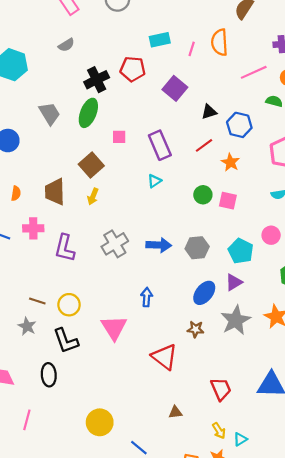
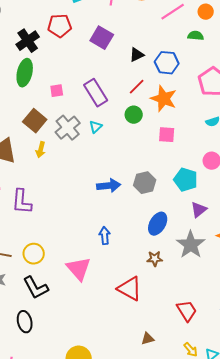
orange star: (230, 162) -> (164, 99), size x1.5
green circle: (203, 195) -> (134, 115), moved
gray cross: (115, 244) -> (68, 128), moved
purple triangle: (234, 282) -> (199, 210), moved

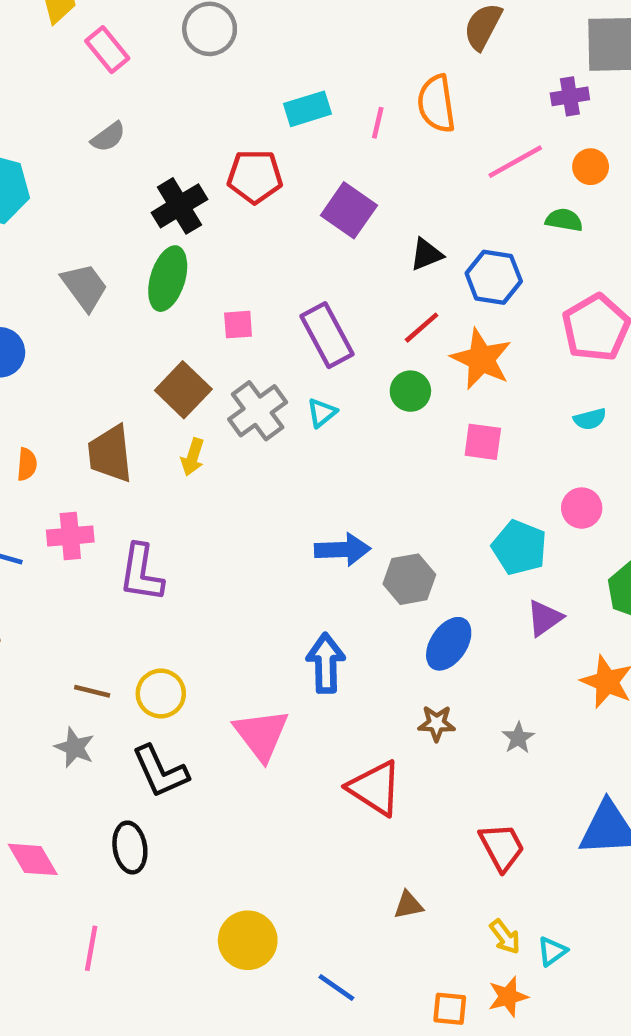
gray hexagon: (145, 183) -> (409, 579), moved
blue arrow: (105, 236) -> (326, 663), size x1.4
gray star: (191, 245) -> (518, 738), moved, size x0.5

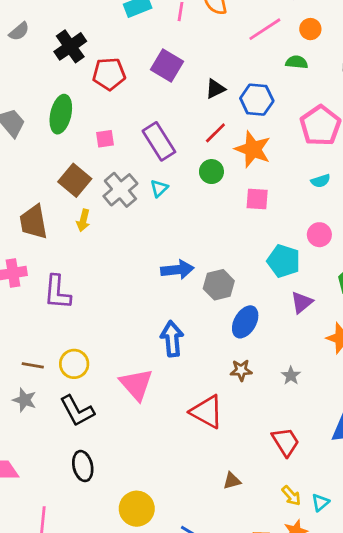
red pentagon: (255, 176) -> (109, 74), moved
black cross: (179, 206) -> (70, 46), moved
black ellipse: (130, 848) -> (83, 466), moved

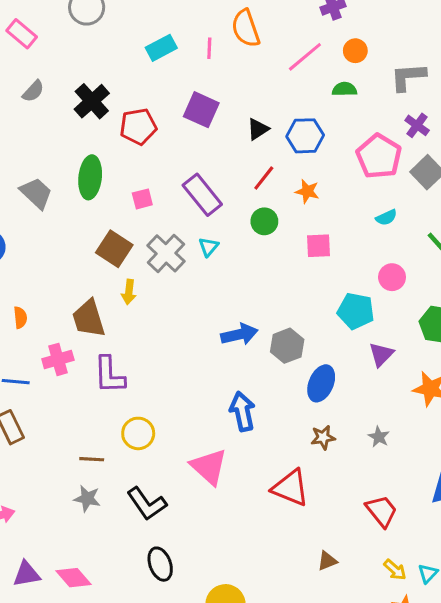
orange star: (253, 149) -> (307, 191), size x0.6
brown trapezoid: (34, 222) -> (89, 319), moved
yellow circle: (74, 364) -> (138, 433), moved

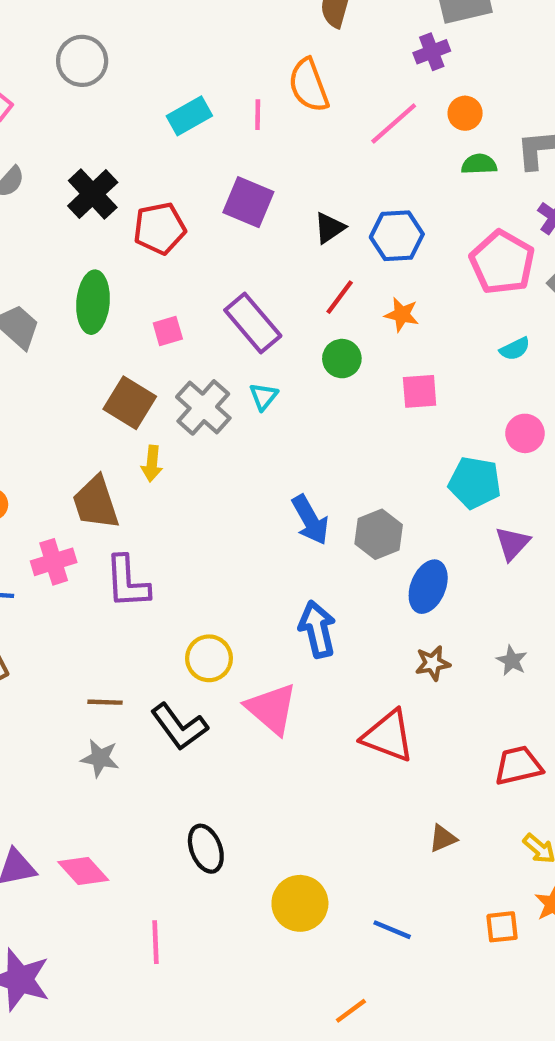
green semicircle: (344, 89) -> (479, 164), moved
blue arrow: (239, 334) -> (310, 520), turned 75
yellow circle: (138, 433) -> (209, 658), moved
black L-shape: (147, 504) -> (179, 727), moved
red trapezoid: (382, 511) -> (518, 766), turned -63

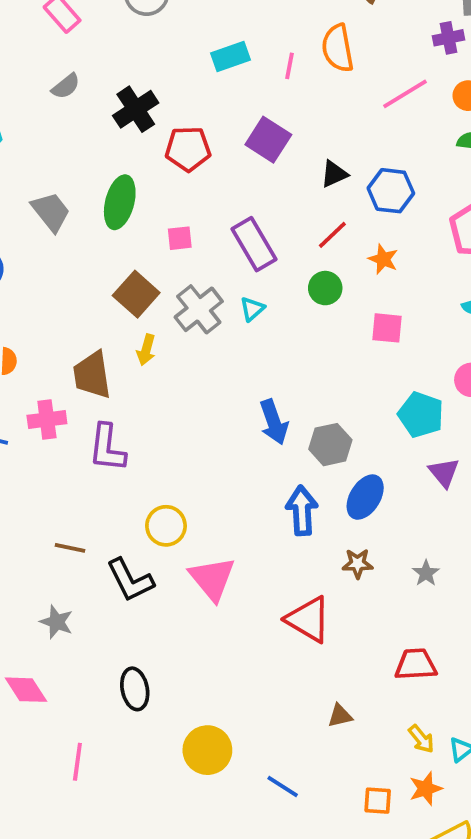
purple triangle: (512, 543) -> (444, 473), turned -32
blue arrow: (317, 629) -> (302, 511), moved
gray star: (100, 758) -> (57, 622), moved

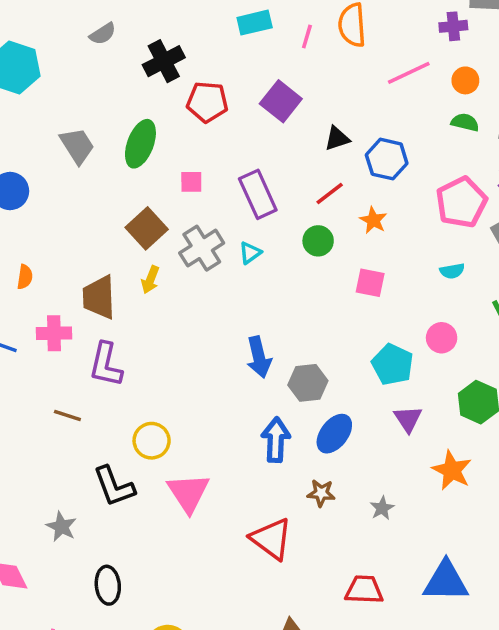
brown line: (70, 548) -> (67, 415), moved
gray star: (57, 622) -> (61, 527), moved

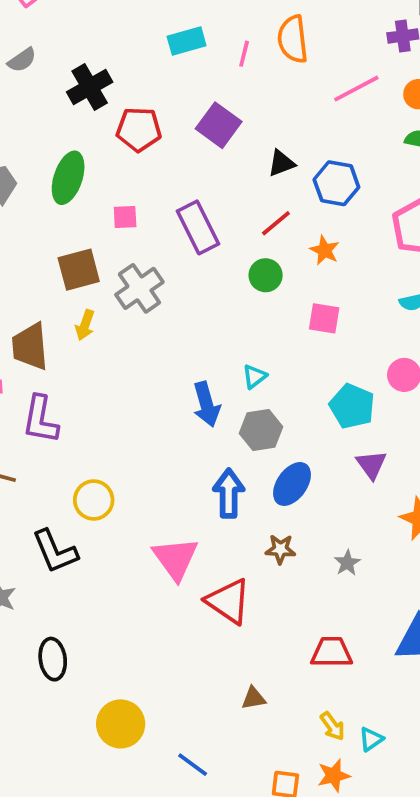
brown square: (147, 228) -> (79, 270), turned 30
cyan triangle: (250, 253) -> (254, 376), moved
pink triangle: (188, 493) -> (175, 559), moved

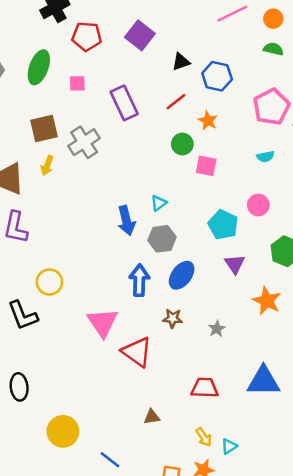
pink square: (125, 217) -> (77, 83), moved
green circle: (266, 275) -> (182, 144), moved

